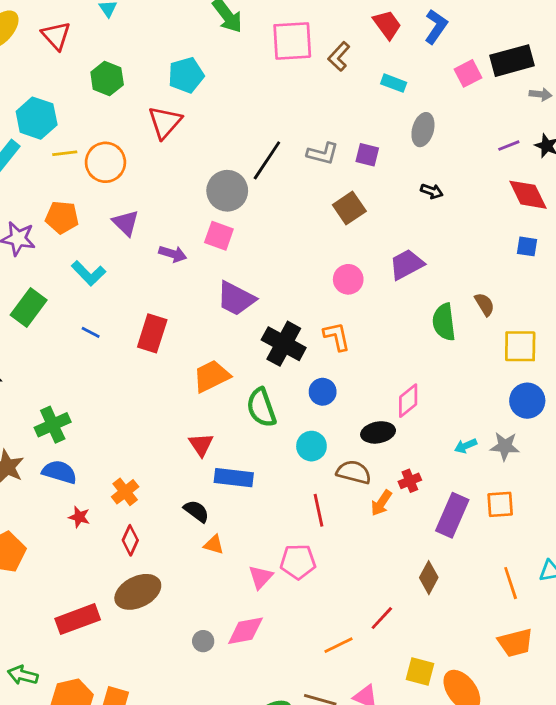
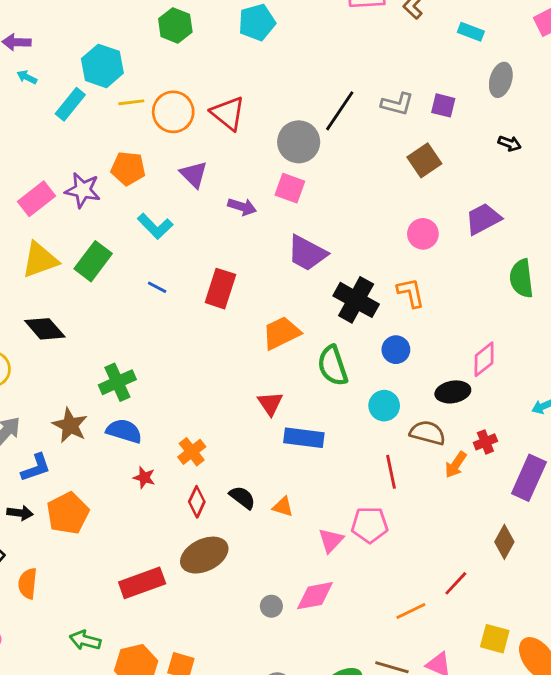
red triangle: (165, 122) -> (228, 113), moved, turned -33
black semicircle: (196, 511) -> (242, 497), moved

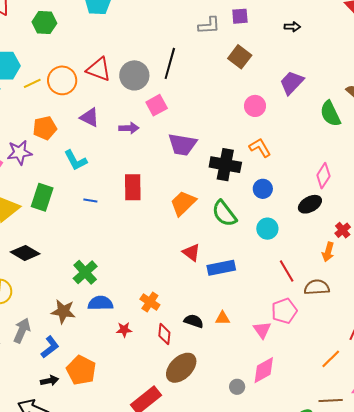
black line: (340, 111) -> (170, 63), moved
gray circle: (299, 142) -> (134, 75), moved
pink square: (290, 188) -> (157, 105), turned -30
cyan L-shape: (155, 226) -> (76, 160), turned 35
brown semicircle: (428, 433) -> (317, 287), moved

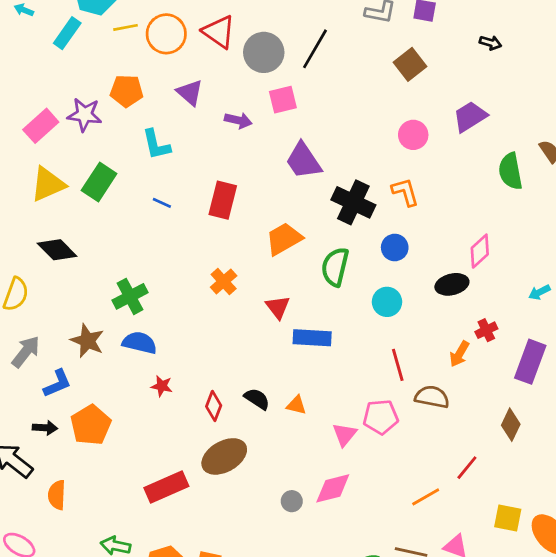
purple trapezoid: (182, 144) -> (303, 161), turned 32
green semicircle: (224, 213) -> (335, 267), turned 36
orange cross: (150, 302) -> (224, 281), moved

